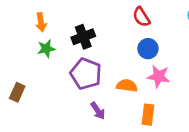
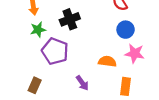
purple pentagon: (86, 74) -> (55, 51), moved
brown rectangle: (17, 92) -> (35, 85), moved

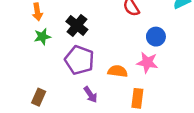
black cross: (70, 19) -> (77, 25), turned -30
blue circle: (126, 30) -> (156, 37), moved
purple pentagon: (55, 51) -> (79, 60), moved

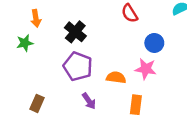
green star: (42, 37) -> (25, 43), moved

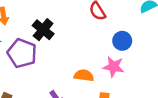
purple pentagon: (78, 66) -> (22, 53), moved

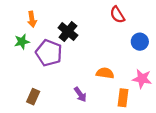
pink star: (114, 67) -> (142, 79), moved

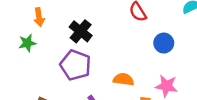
purple pentagon: (49, 53) -> (75, 65), moved

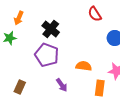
orange arrow: (39, 17) -> (19, 18), turned 32

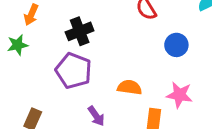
black cross: (51, 29) -> (80, 31), turned 30

